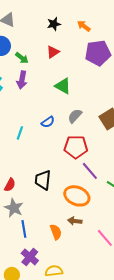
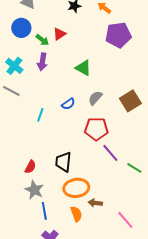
red triangle: (53, 52) -> (59, 34), moved
orange ellipse: (77, 196) -> (76, 188), moved, turned -30

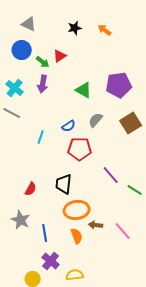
purple pentagon: (118, 35) -> (119, 85), moved
red pentagon: (96, 129) -> (80, 149), moved
gray star: (34, 190) -> (21, 220), moved
pink line: (125, 220) -> (123, 231), moved

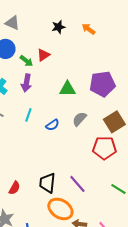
green triangle: (84, 90) -> (67, 89), turned -30
cyan line: (41, 137) -> (28, 115), moved
red pentagon: (80, 149) -> (104, 148), moved
purple line: (111, 175) -> (77, 184), moved
orange ellipse: (77, 210) -> (60, 209), turned 40

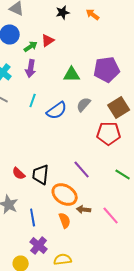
green arrow: (26, 61) -> (31, 46), turned -72
blue semicircle: (52, 125) -> (57, 110), size x1.5
black trapezoid: (47, 183) -> (41, 174), moved
red semicircle: (14, 188) -> (19, 174), turned 104

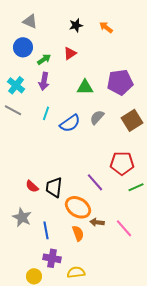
red triangle: (48, 40) -> (70, 53), moved
red pentagon: (109, 134) -> (122, 163), moved
green line: (123, 174) -> (136, 187), turned -56
purple cross: (39, 246) -> (52, 258), turned -30

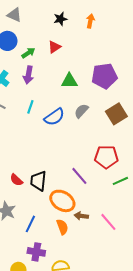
orange arrow: (106, 27) -> (90, 21), turned 64
blue line: (46, 230) -> (30, 224), turned 36

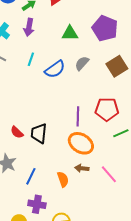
purple pentagon: (104, 76) -> (105, 28), turned 30
purple line: (79, 176) -> (78, 116), moved, turned 42
orange ellipse: (62, 201) -> (81, 143), moved

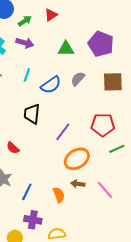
purple arrow: (29, 27) -> (25, 43), turned -84
brown square: (117, 66) -> (113, 82), turned 30
purple line: (78, 116) -> (63, 132), moved, turned 36
black trapezoid: (39, 133) -> (32, 114), moved
orange ellipse: (81, 143) -> (77, 159), turned -65

